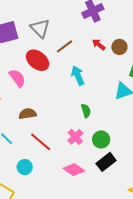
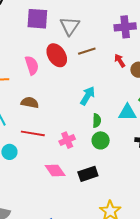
cyan arrow: (78, 76) -> (88, 96), moved, turned 36
green semicircle: (86, 111) -> (97, 121), moved
green circle: (101, 139) -> (101, 140), moved
red line: (41, 142) -> (33, 133), turned -50

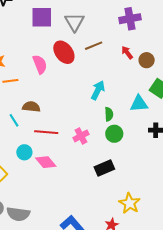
brown semicircle: (30, 103) -> (31, 107), moved
pink diamond: (55, 171) -> (46, 162), moved

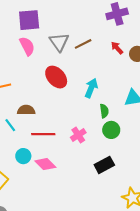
gray triangle: (74, 22) -> (59, 42), moved
red ellipse: (64, 52) -> (56, 77), moved
pink semicircle: (40, 64) -> (27, 46), moved

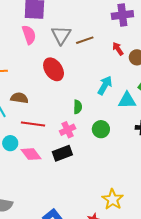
cyan arrow: (91, 88) -> (105, 85), moved
green semicircle: (104, 111) -> (78, 107), moved
black rectangle: (104, 165) -> (62, 153), moved

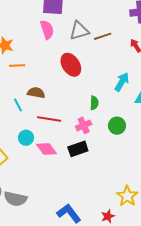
gray triangle: (61, 35) -> (79, 31), turned 40

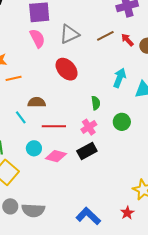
brown line: (103, 36) -> (105, 36), moved
pink diamond: (47, 149) -> (56, 156), turned -30

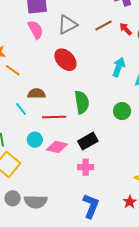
orange line: (14, 78) -> (13, 70), turned 49
green semicircle: (96, 103) -> (82, 102), moved, size x1.6
pink cross: (89, 127) -> (86, 167), moved, turned 35
blue L-shape: (88, 216) -> (91, 206), turned 70

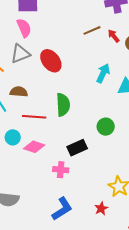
gray triangle: (67, 25) -> (20, 54), moved
green circle: (122, 111) -> (106, 127), moved
black rectangle: (88, 141) -> (77, 148), moved
blue L-shape: (91, 206) -> (62, 209), turned 30

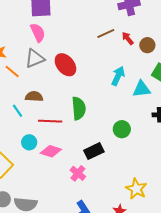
pink cross: (61, 170) -> (78, 173), turned 35

